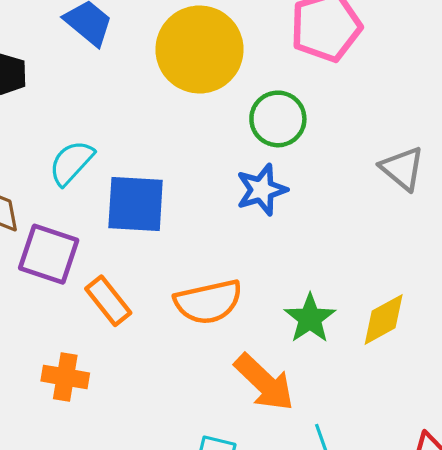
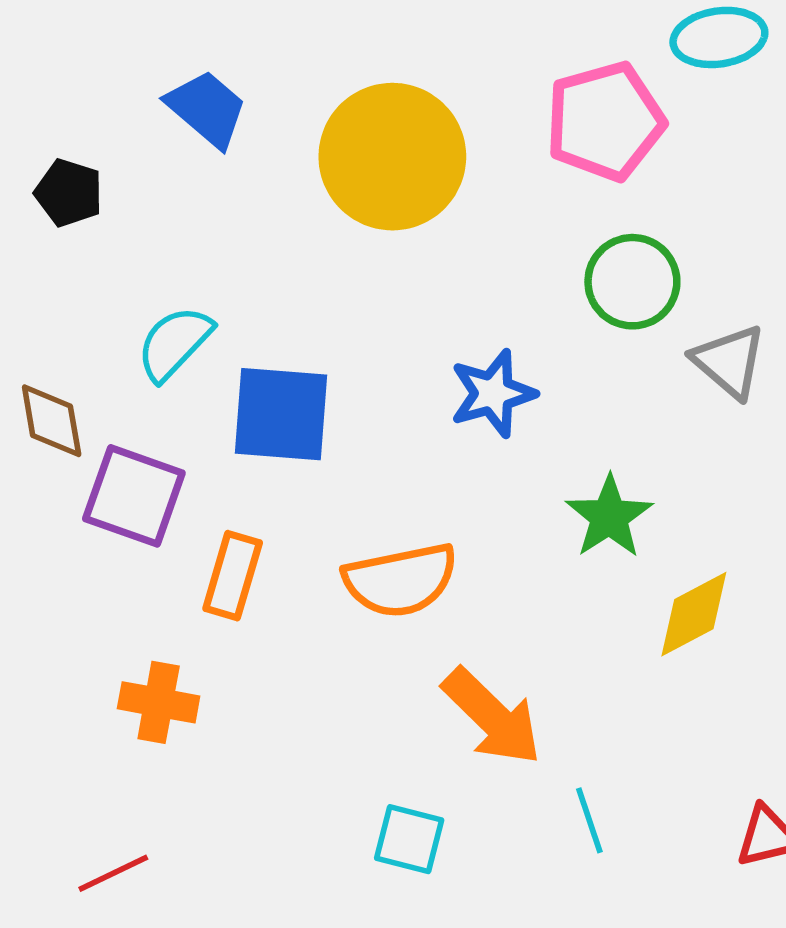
green circle: (278, 119) -> (632, 282), moved
orange rectangle: (108, 301) -> (233, 576), turned 54
green star: (310, 318) -> (609, 517), moved

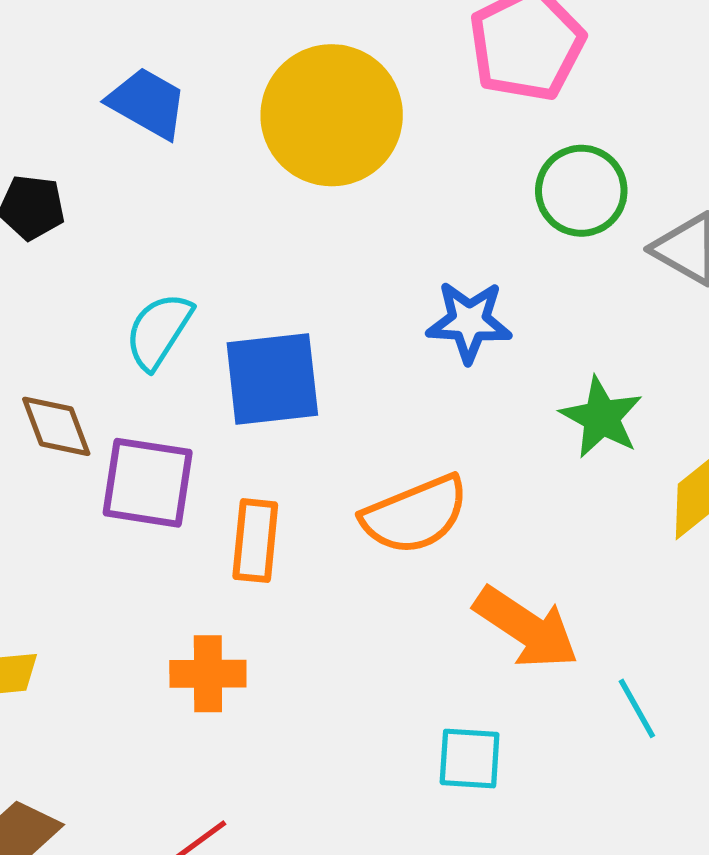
blue star: (493, 393) -> (469, 322), turned 30

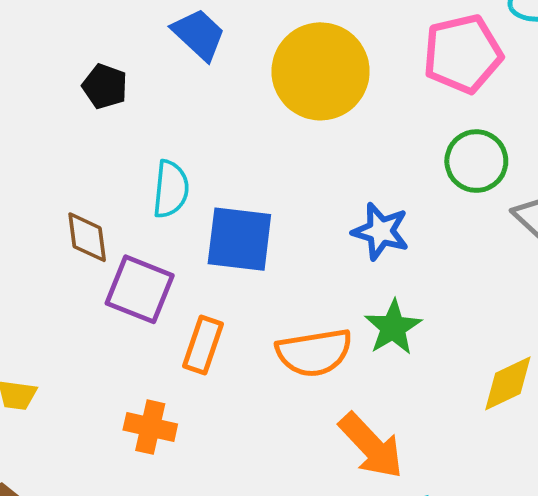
cyan semicircle: (159, 331) -> (171, 189), turned 140
green star: (601, 417) -> (393, 327), moved

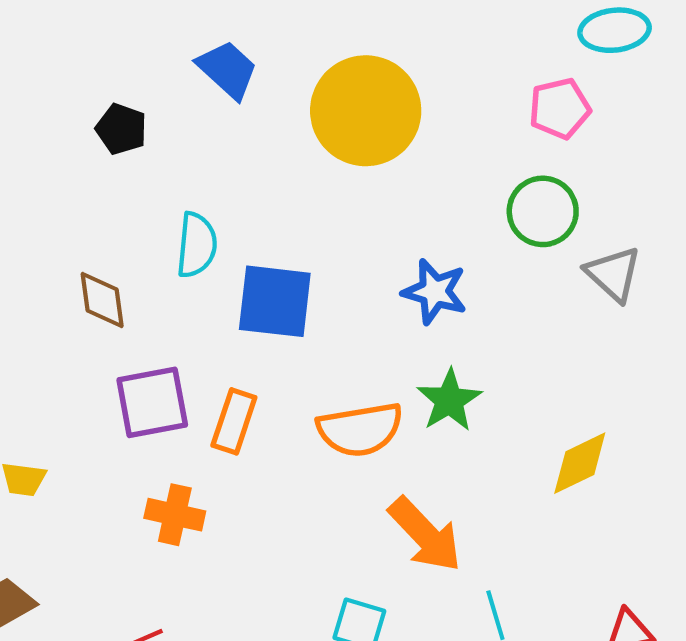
pink pentagon: (463, 54) -> (560, 109), moved, size x0.7
purple square: (140, 289) -> (152, 402), moved, turned -32

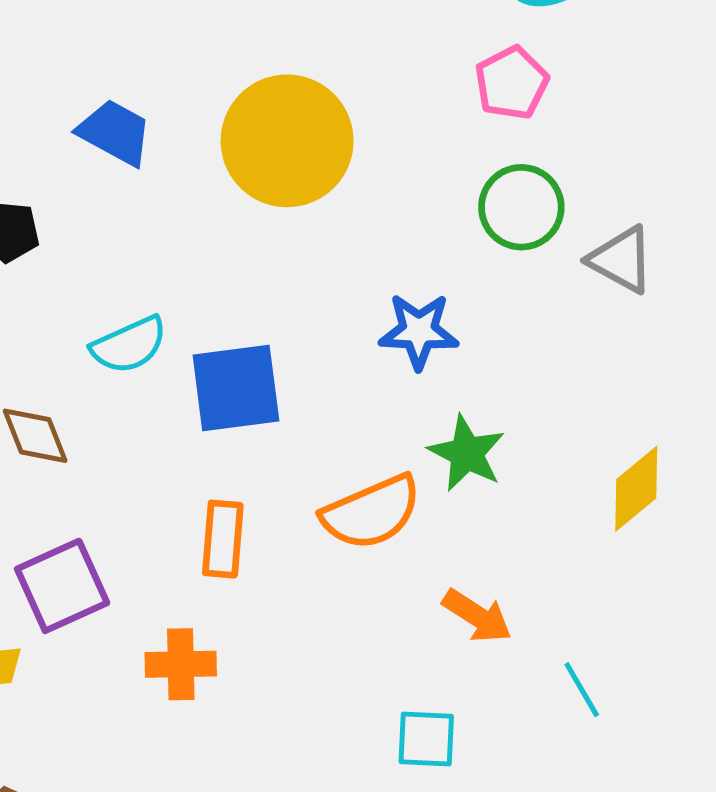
cyan semicircle: (197, 245) -> (129, 345), turned 74
purple square: (152, 402) -> (62, 586), moved
orange arrow: (425, 535) -> (477, 616), size x0.7

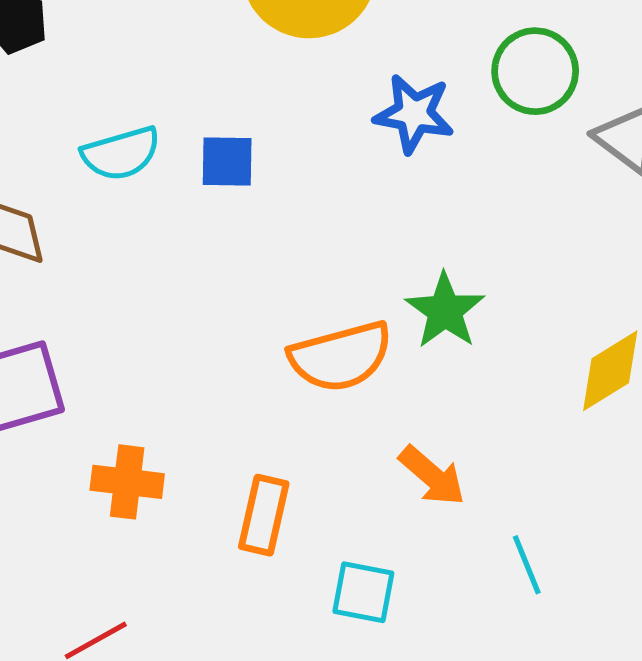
blue star: (419, 331) -> (414, 114), moved
blue square: (236, 388) -> (227, 162), moved, size x0.6
orange rectangle: (223, 539) -> (264, 515), moved

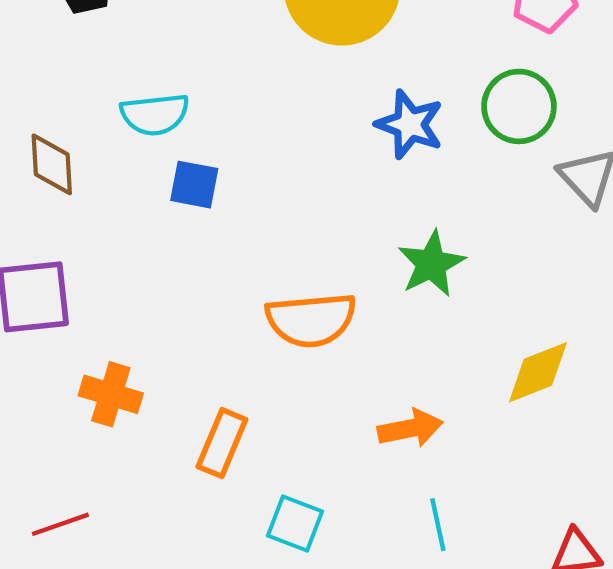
blue square: (227, 162) -> (194, 185), moved
green star: (445, 311) -> (431, 264), moved
orange arrow: (432, 476) -> (410, 428), moved, turned -62

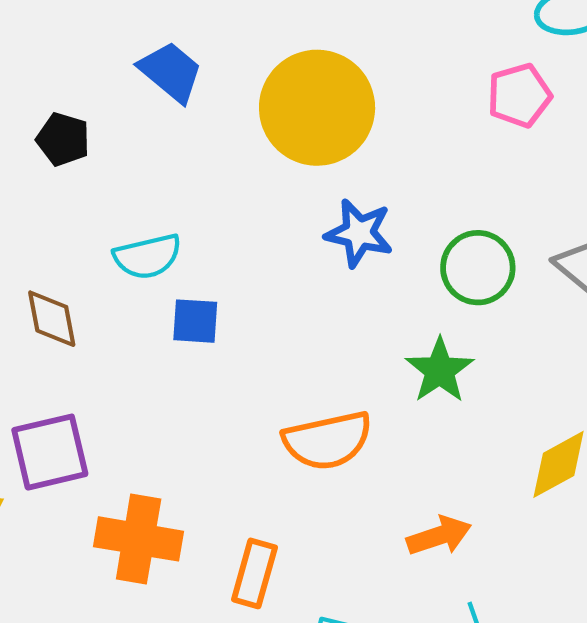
green circle: (519, 106) -> (478, 268), moved
blue star: (410, 124) -> (359, 233), moved
orange cross: (111, 394) -> (139, 539), size x1.4

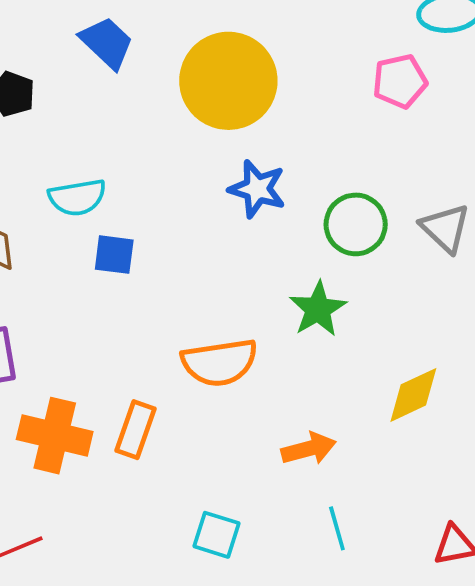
orange rectangle: (254, 573) -> (136, 430), moved

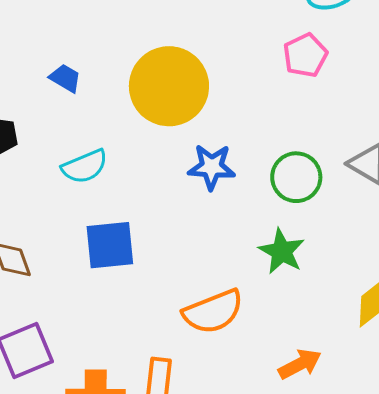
blue trapezoid: (107, 43) -> (65, 78), size x0.7
cyan semicircle: (77, 197) -> (85, 166), moved
blue square: (114, 255) -> (110, 245), size x1.5

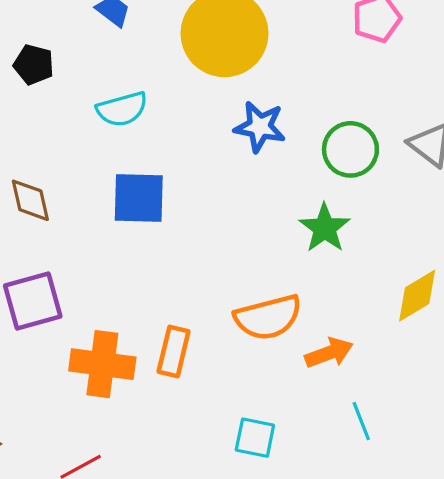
orange semicircle: (213, 312) -> (268, 317), moved

